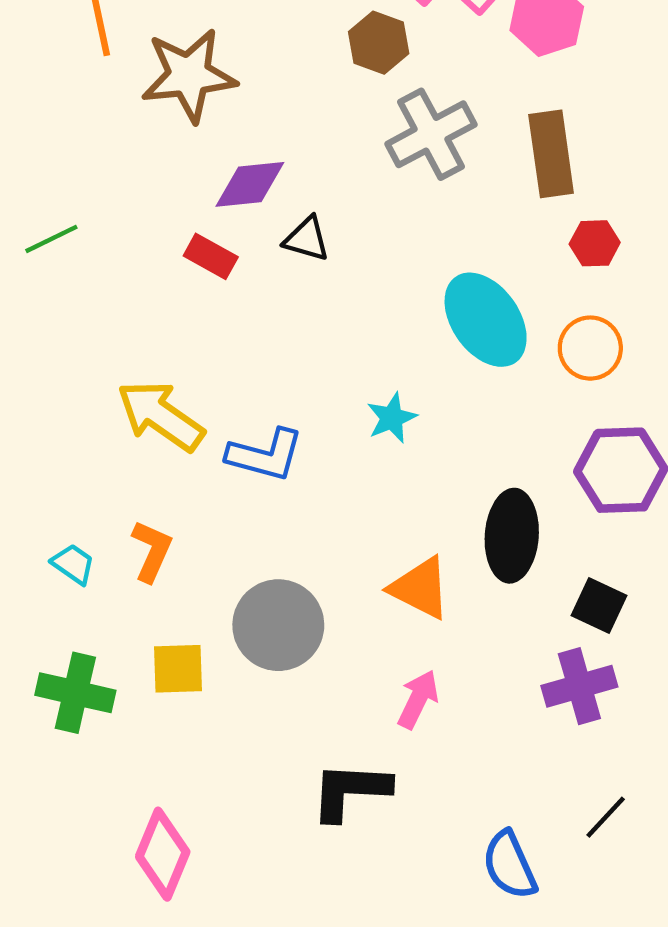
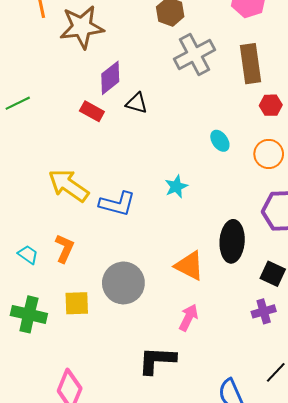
purple diamond: (250, 184) -> (110, 78), turned -32
cyan ellipse: (486, 320) -> (220, 141), size x0.5
purple cross: (579, 686) -> (264, 311), size x0.7

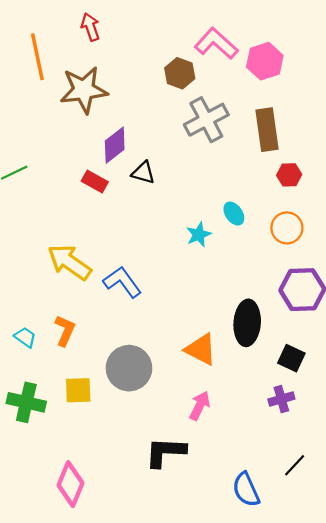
cyan star: (176, 186) -> (199, 235), moved
blue L-shape: (117, 204) -> (122, 282), turned -141

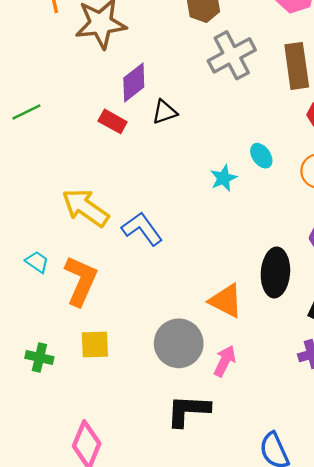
black triangle: (143, 173) -> (165, 112), turned -35
orange L-shape: (65, 331) -> (81, 281), size x1.5
cyan trapezoid: (25, 337) -> (37, 262), moved
gray circle: (129, 368) -> (179, 343), moved
green cross: (26, 402) -> (39, 357), size x0.7

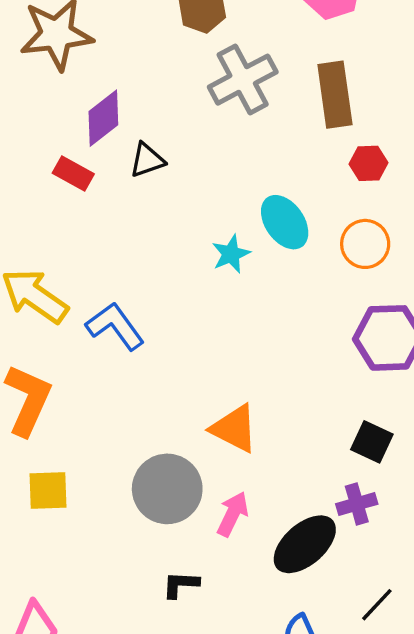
cyan ellipse: (261, 156) -> (285, 222), size x1.5
black ellipse: (275, 273) -> (305, 544), moved, turned 45
black L-shape: (188, 411) -> (181, 585), size x0.6

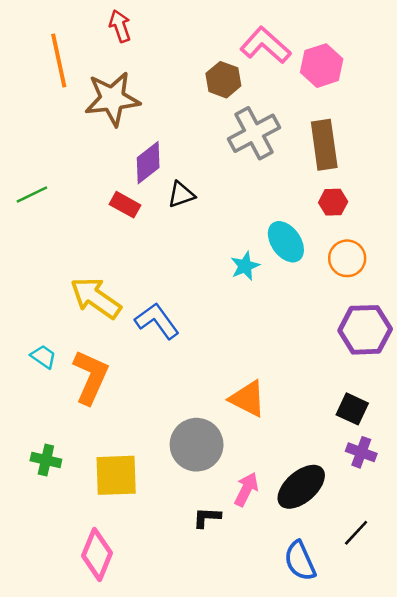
red hexagon: (369, 163) -> (333, 202), moved
yellow square: (48, 491) -> (116, 475), moved, size x1.4
purple cross: (357, 504) -> (361, 452), moved, turned 36
pink arrow: (233, 514) -> (246, 489), moved

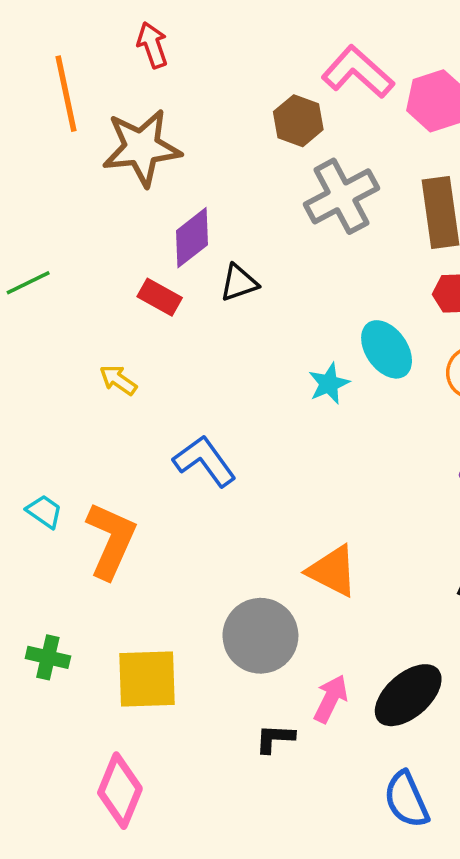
yellow arrow: (96, 298) -> (118, 380), moved, size x0.5

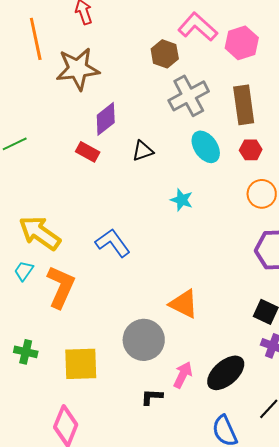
black triangle: (239, 283) -> (143, 151), moved
cyan ellipse: (387, 349) -> (206, 147), moved
yellow arrow: (118, 380) -> (40, 233), moved, size x2.0
cyan star: (329, 384) -> (182, 200), turned -30
cyan trapezoid: (44, 511) -> (24, 271), turned -90

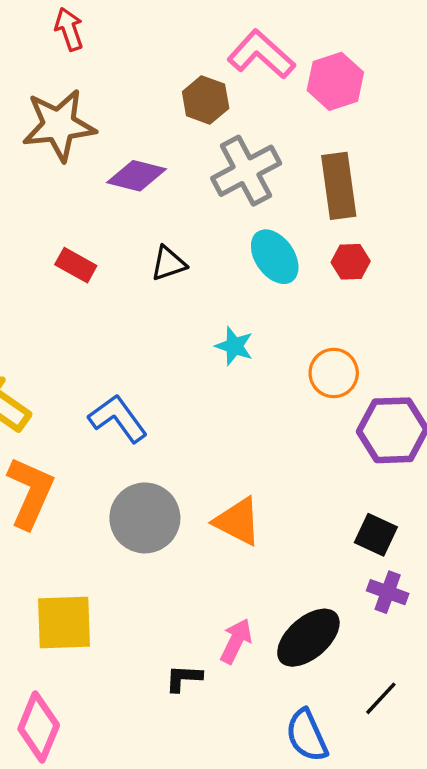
purple diamond: (106, 119) -> (136, 176), moved, turned 52
orange circle: (262, 194) -> (334, 373), moved
gray circle: (144, 340) -> (145, 518), moved

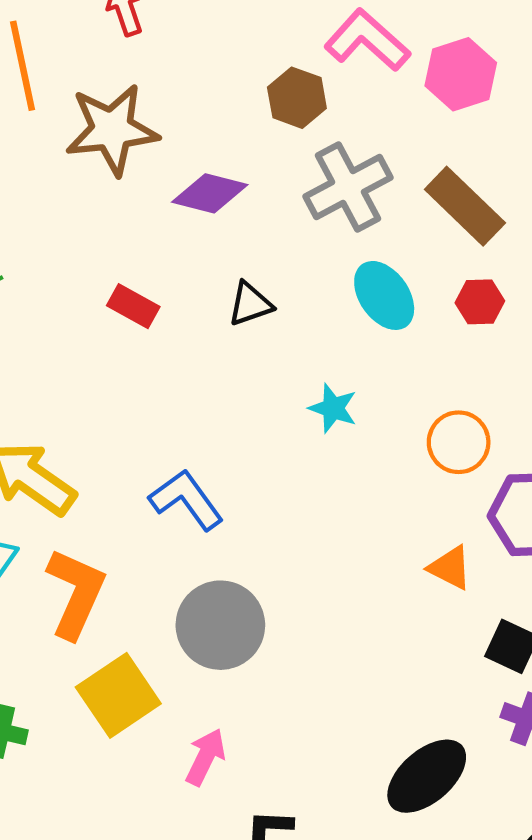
brown rectangle: (339, 186) -> (465, 206), turned -38
orange triangle: (238, 521) -> (450, 568), moved, size x0.7
yellow square: (64, 622) -> (118, 695), moved, turned -32
pink arrow: (236, 641) -> (205, 757), moved

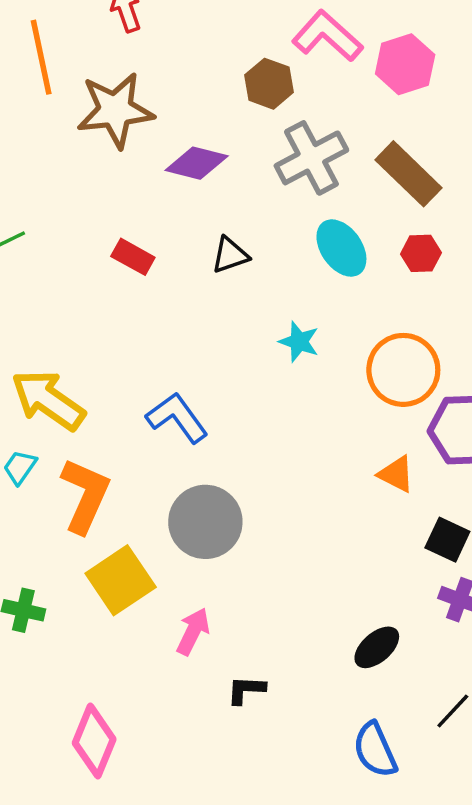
orange circle: (459, 442) -> (403, 370), size x1.4
black ellipse: (427, 776) -> (377, 647), size x0.7

